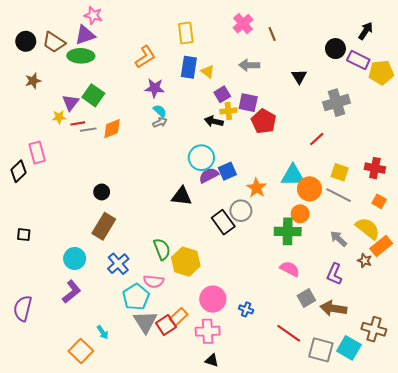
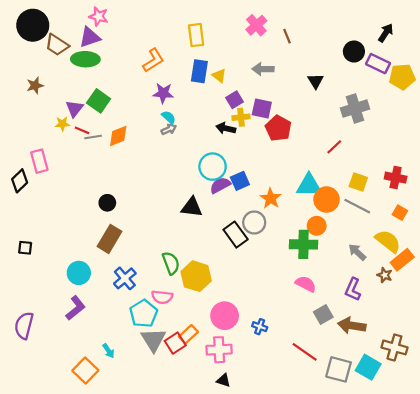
black circle: (26, 41) -> (33, 25), moved, size x1.5
red line: (78, 123) -> (82, 130), turned 32

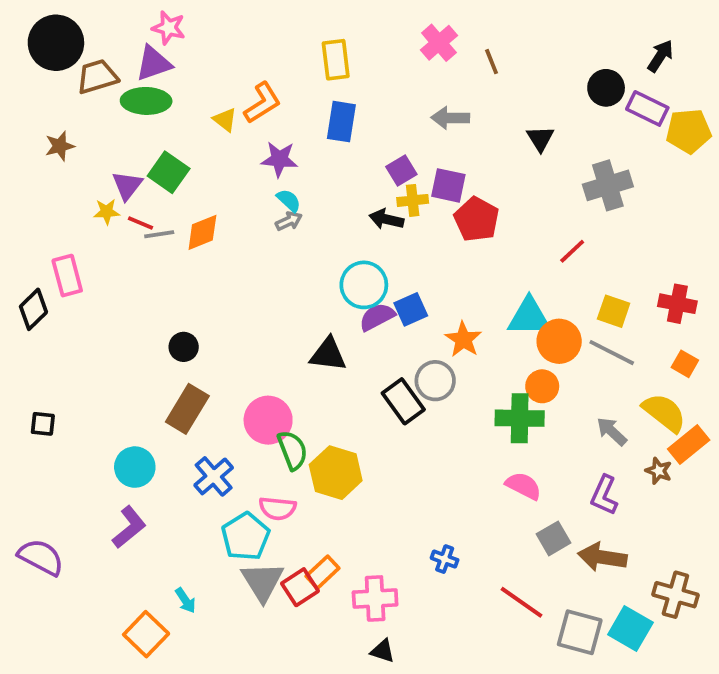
brown trapezoid: (57, 45) -> (97, 77), turned 130
yellow triangle: (219, 76) -> (225, 120), moved
pink circle: (225, 316) -> (268, 420), moved
purple semicircle: (24, 326) -> (41, 557), turned 104

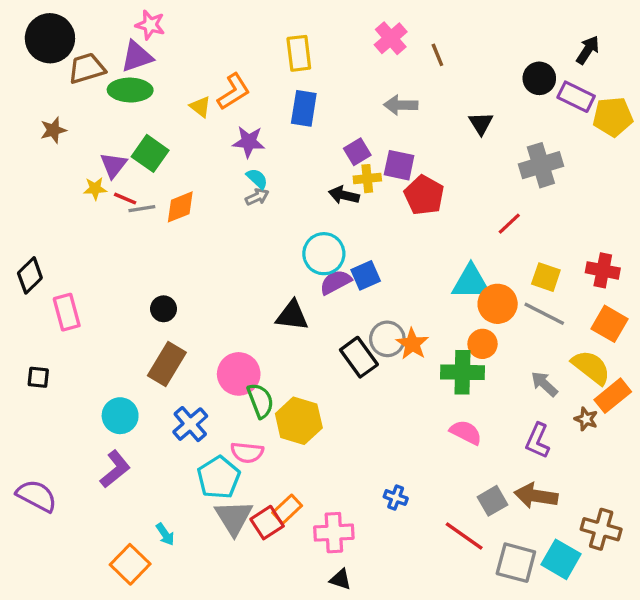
pink rectangle: (67, 276) -> (67, 312), moved
orange star: (463, 339) -> (412, 344), moved
orange square: (685, 364) -> (609, 324), size x1.5
gray square: (553, 538) -> (493, 501), moved

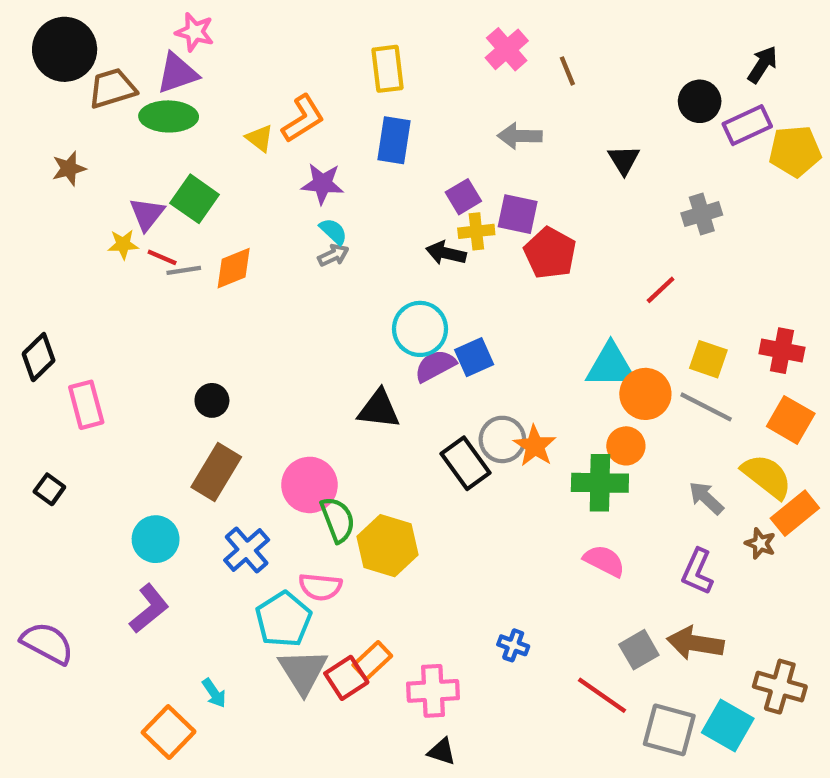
purple rectangle: (576, 97) -> (747, 125), turned -51
gray cross: (541, 165) -> (702, 214), size x0.7
black square: (38, 377) -> (49, 489), turned 30

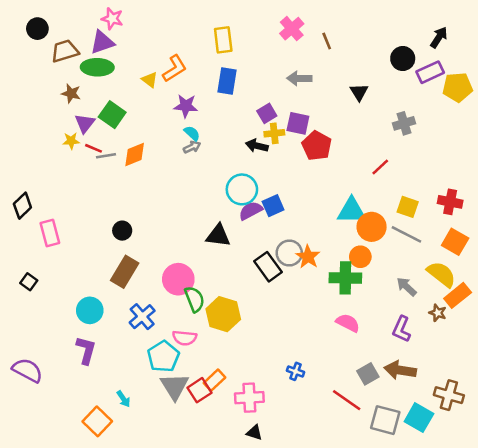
black circle: (65, 49) -> (37, 29), size x0.6
brown star: (69, 169) -> (71, 93), moved, turned 30
purple L-shape: (149, 608) -> (86, 350), turned -36

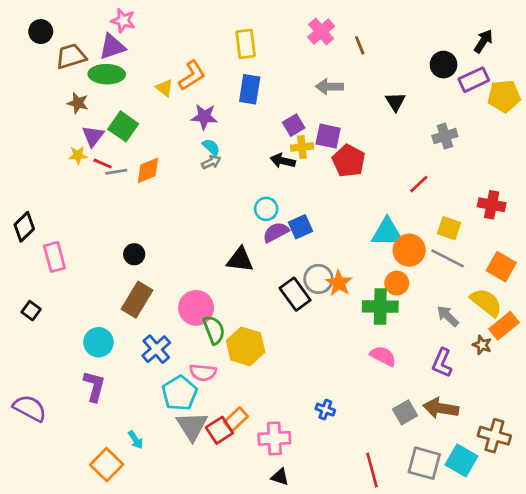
cyan circle: (242, 189) -> (266, 209), size x0.7
red cross: (450, 202) -> (492, 205), moved
red line: (347, 400) -> (372, 470), moved, turned 40

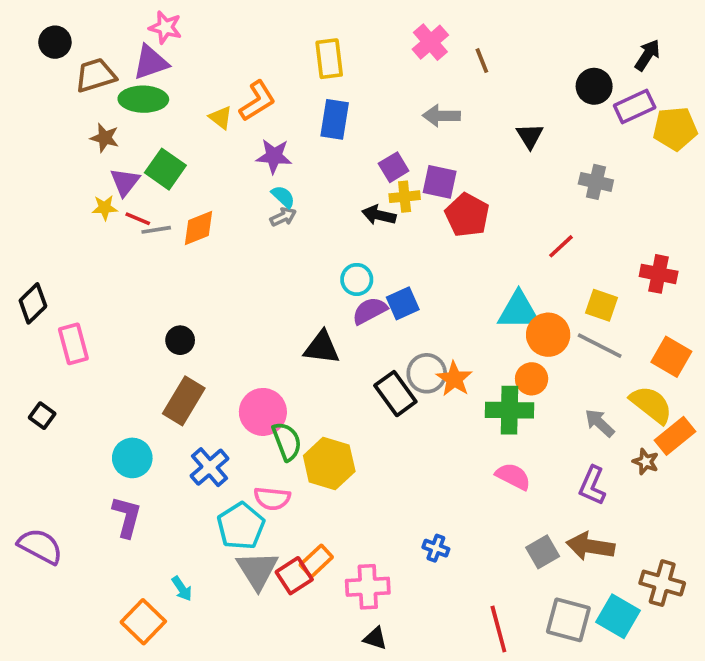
gray cross: (445, 136) -> (596, 182), turned 30

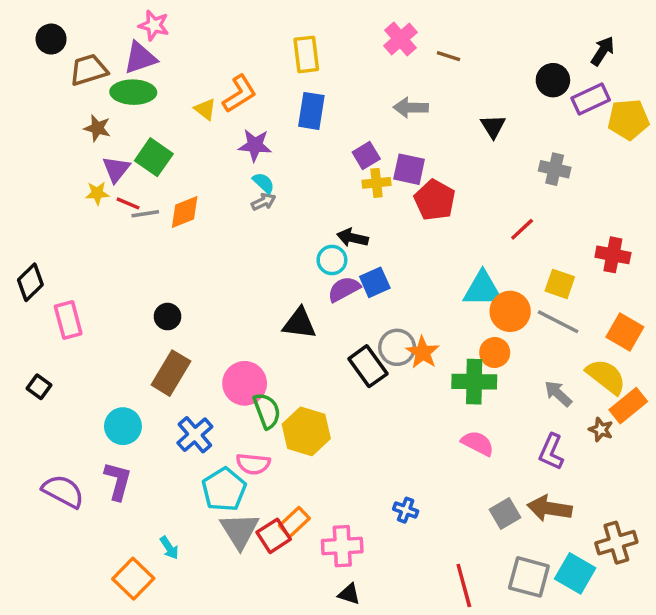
brown line: (482, 61) -> (448, 56), turned -50
black arrow: (379, 215) -> (353, 238), moved
purple semicircle: (40, 546) -> (63, 491), moved
brown cross: (662, 583) -> (616, 543), turned -33

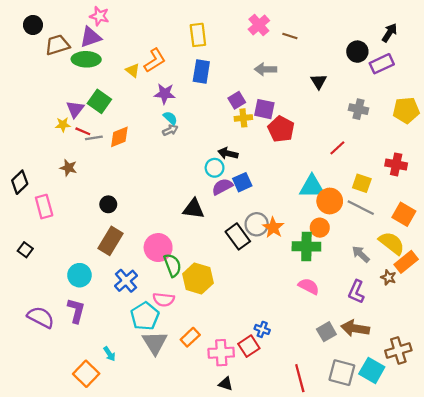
yellow pentagon: (628, 120) -> (406, 110), moved
brown star: (97, 128) -> (68, 168), moved
red square: (274, 536) -> (249, 346), moved

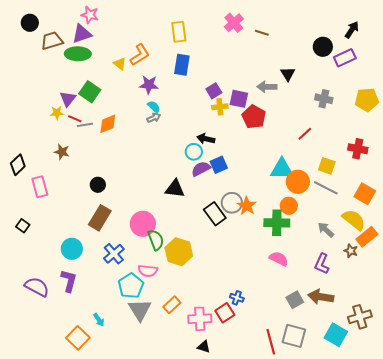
gray arrow: (265, 69) -> (267, 87), moved
gray square: (342, 373) -> (294, 336), moved

